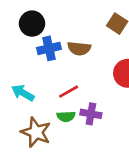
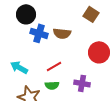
blue cross: (49, 48) -> (39, 33), turned 30
purple cross: (91, 114) -> (82, 83), moved

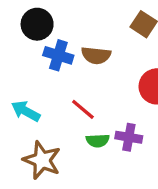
red line: (54, 66) -> (83, 109), turned 70
green semicircle: (52, 85) -> (98, 141), moved

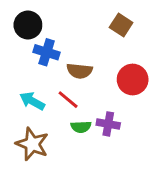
brown semicircle: (96, 55) -> (80, 71), moved
cyan arrow: (26, 111) -> (32, 101), moved

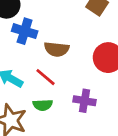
green semicircle: (81, 127) -> (43, 105), moved

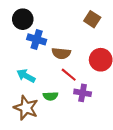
red line: (45, 77) -> (69, 75), moved

